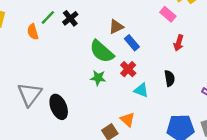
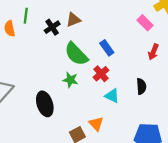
green line: (48, 17) -> (26, 16), turned -42
black cross: (70, 18) -> (52, 27), moved
brown triangle: (116, 27) -> (73, 20), moved
black ellipse: (59, 107) -> (45, 104), moved

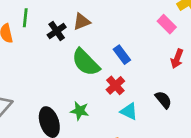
green star: (70, 80) -> (80, 111), moved
black semicircle: (141, 86) -> (163, 100), turned -35

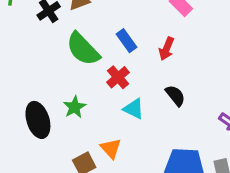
red arrow: (177, 59) -> (167, 49), moved
green star: (80, 111) -> (75, 107), turned 30

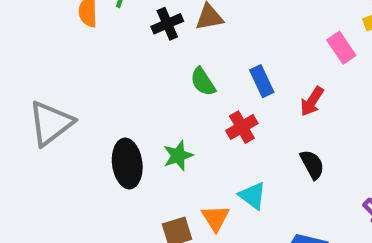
green semicircle: (83, 49) -> (203, 82), size x0.6
cyan triangle: (134, 109) -> (252, 196), moved

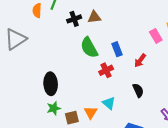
green semicircle: (203, 82) -> (89, 48), size x1.5
gray triangle: (51, 123) -> (15, 39), moved
green star: (178, 156) -> (54, 108), moved

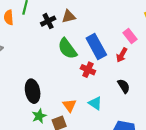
pink rectangle: (156, 36) -> (130, 36), moved
blue rectangle: (117, 49) -> (96, 46), size x1.6
red cross: (106, 70) -> (88, 70), turned -32
orange triangle: (91, 112) -> (69, 105), moved

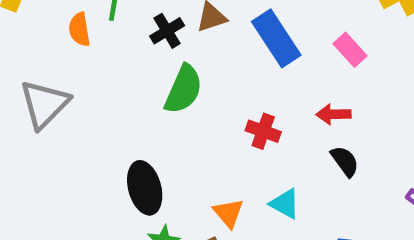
blue rectangle: (96, 46) -> (276, 38), moved
green semicircle: (67, 49) -> (183, 89), moved, turned -115
red arrow: (122, 55) -> (334, 114), moved, turned 64

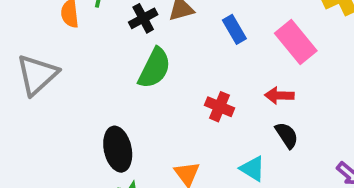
blue rectangle: (276, 38) -> (234, 29), size x0.6
pink rectangle: (350, 50) -> (296, 42), size x1.5
cyan triangle: (285, 204) -> (253, 169), moved

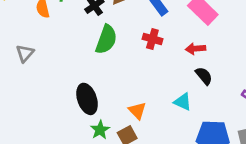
gray triangle: (37, 75) -> (25, 53), size x0.6
red cross: (220, 107) -> (152, 39), moved

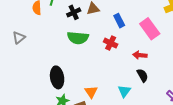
green semicircle: (106, 39) -> (78, 38), turned 65
cyan triangle: (183, 102) -> (124, 91), turned 32

